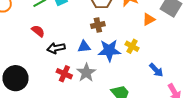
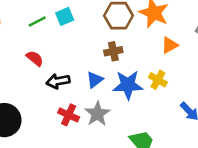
orange triangle: (149, 19) -> (170, 45), moved
blue triangle: (84, 47) -> (95, 80), turned -32

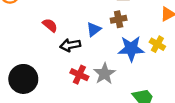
blue triangle: (95, 80) -> (94, 29), moved

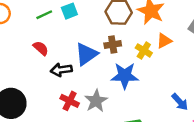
blue triangle: (94, 29) -> (86, 54), size x1.5
yellow cross: (157, 44) -> (144, 50), moved

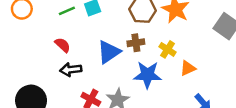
orange triangle: (164, 41) -> (188, 68), moved
black arrow: (61, 70) -> (71, 70), moved

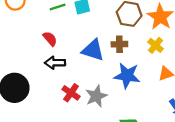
yellow cross: (167, 49) -> (155, 45), moved
blue triangle: (109, 52) -> (93, 50), turned 45

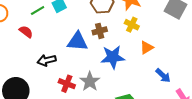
red semicircle: (50, 39) -> (26, 32), moved

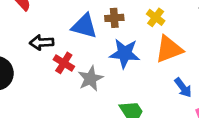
orange triangle: (147, 48) -> (169, 49), size x1.6
red cross: (67, 84) -> (64, 63), moved

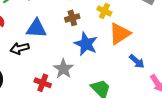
blue triangle: (84, 26) -> (36, 28), moved
blue star: (125, 53) -> (86, 44), turned 30
red cross: (64, 63) -> (43, 83), moved

